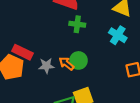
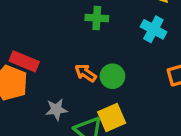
green circle: (78, 60) -> (112, 76), moved
gray star: (46, 66) -> (56, 109), moved

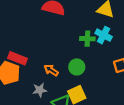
green cross: (97, 18) -> (87, 39), moved
orange arrow: (86, 73) -> (51, 70), moved

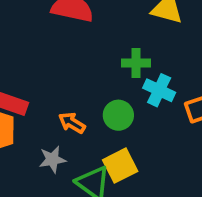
cyan cross: (104, 35) -> (159, 90), moved

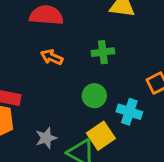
cyan cross: (159, 90) -> (129, 112), moved
orange arrow: (72, 123) -> (52, 57), moved

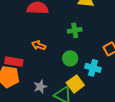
orange arrow: (52, 57) -> (39, 45), moved

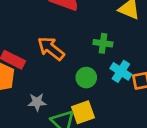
orange arrow: (39, 45) -> (51, 49), size x1.5
cyan cross: (93, 68) -> (121, 71), moved

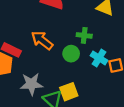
green circle: (86, 78) -> (71, 54), moved
gray star: (37, 102) -> (31, 84), size x1.5

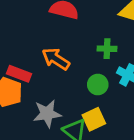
green circle: (71, 54) -> (98, 85), moved

